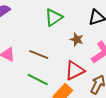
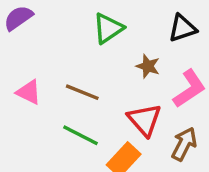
red triangle: (75, 70) -> (144, 120), turned -45

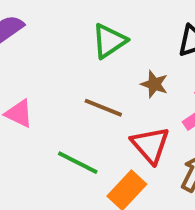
brown line: (82, 92) -> (103, 108), moved

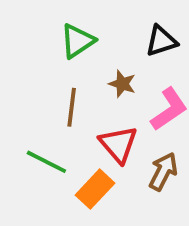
brown line: (103, 108) -> (72, 107), turned 75

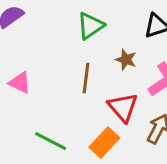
green line: (46, 162) -> (51, 141), moved

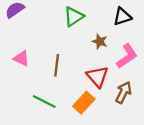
brown line: (86, 78) -> (57, 65), moved

